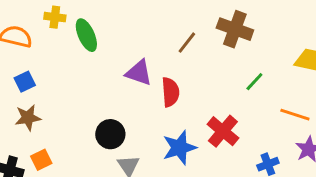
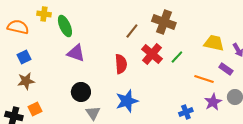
purple triangle: (139, 73) -> (76, 53), moved
red cross: (223, 131) -> (152, 54), moved

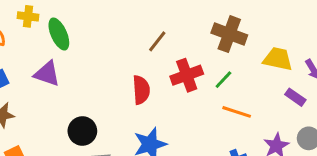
brown cross: (164, 22) -> (229, 34), moved
purple triangle: (76, 53) -> (47, 74), moved
red cross: (152, 54) -> (187, 75), turned 30
orange line: (204, 79) -> (237, 112), moved

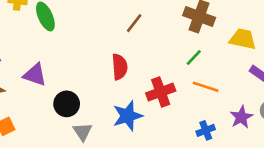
purple triangle: (47, 74) -> (35, 75), moved
red cross: (187, 75) -> (161, 92), moved

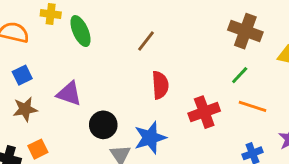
brown line: (134, 23) -> (146, 41), moved
blue star: (128, 116) -> (150, 138), moved

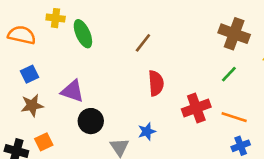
orange line: (252, 106) -> (234, 117), moved
black circle: (103, 125) -> (91, 121), moved
blue star: (150, 138) -> (147, 131), size x0.6

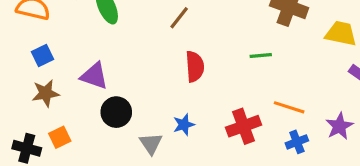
green line: (229, 74) -> (261, 56), moved, turned 42
red cross: (196, 108) -> (244, 126), moved

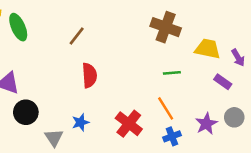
green line: (261, 56) -> (172, 73), moved
orange line: (289, 107) -> (166, 108), turned 40
red cross: (244, 126) -> (129, 124), turned -32

